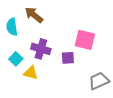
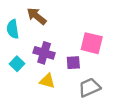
yellow triangle: (31, 73) -> (47, 81), moved
gray trapezoid: (99, 81) -> (89, 87), moved

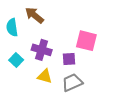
gray trapezoid: (89, 87) -> (72, 82), moved

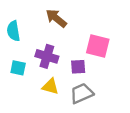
brown arrow: (34, 15) -> (56, 18), moved
cyan square: (16, 60) -> (18, 68), turned -32

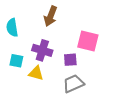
brown arrow: (56, 18) -> (51, 16), turned -108
yellow triangle: (50, 86) -> (36, 73), moved

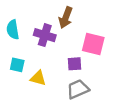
brown arrow: (51, 16) -> (66, 17), moved
purple cross: (42, 50) -> (45, 35), moved

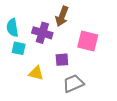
purple square: (75, 64) -> (62, 60), moved
cyan square: (17, 65) -> (19, 48), moved

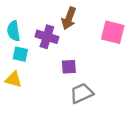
pink square: (88, 41) -> (113, 32), moved
yellow triangle: (36, 73) -> (14, 79), moved

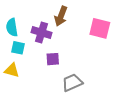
purple square: (69, 67) -> (53, 59), moved

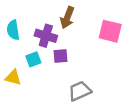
cyan square: (18, 48) -> (33, 59), moved, turned -32
purple square: (53, 59) -> (61, 56), moved

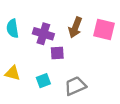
brown arrow: (67, 18) -> (75, 27), moved
cyan square: (33, 59) -> (43, 81), moved

